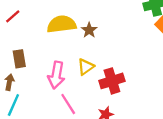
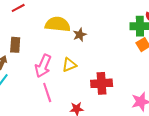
red cross: (112, 81) -> (102, 83), moved

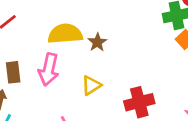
pink arrow: (43, 66) -> (49, 69), moved

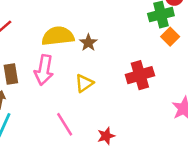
red cross: (139, 102) -> (140, 75), moved

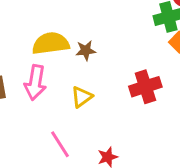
brown star: (88, 43) -> (86, 50), turned 30

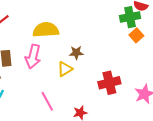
brown star: (86, 50) -> (76, 53), moved
red cross: (145, 87) -> (109, 83), moved

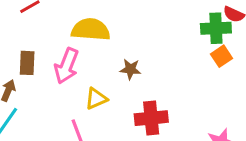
yellow triangle: (65, 69) -> (96, 99), moved
red cross: (109, 83) -> (151, 118), moved

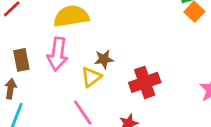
brown star: (130, 69) -> (104, 59), moved

